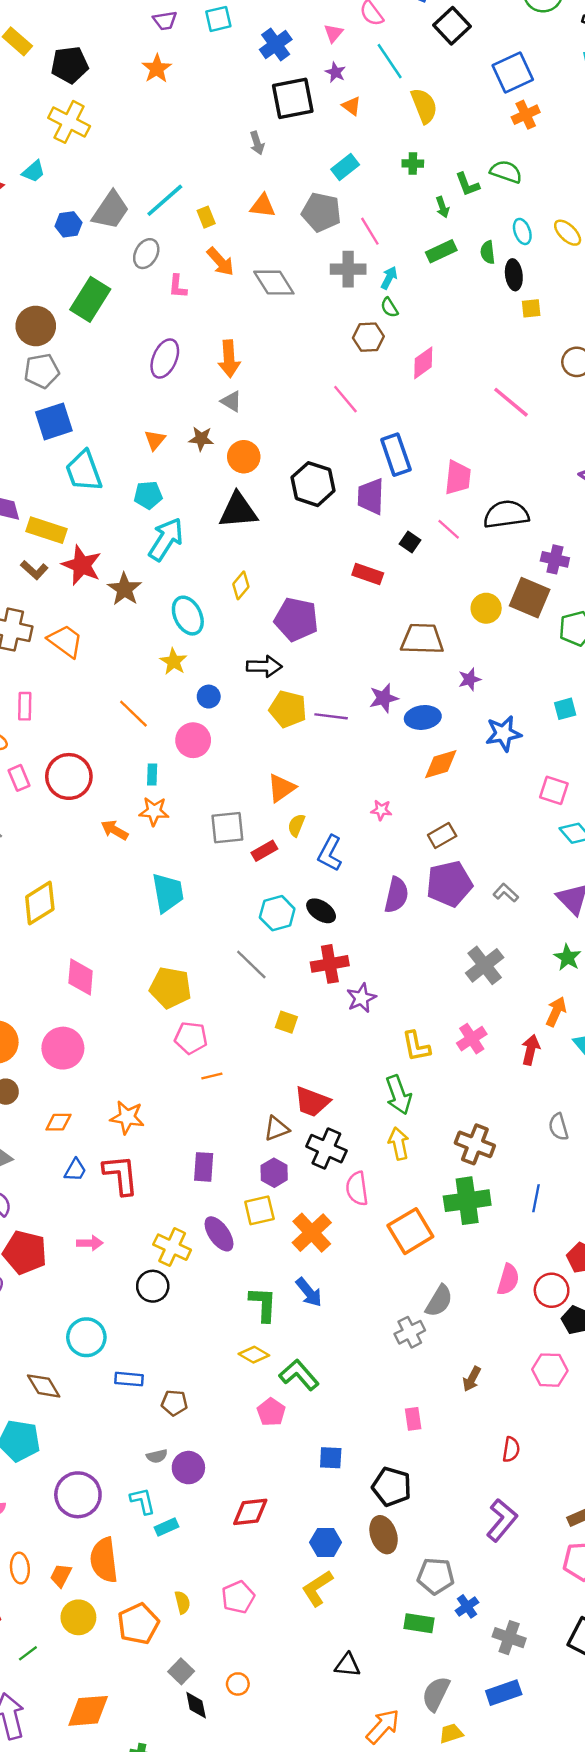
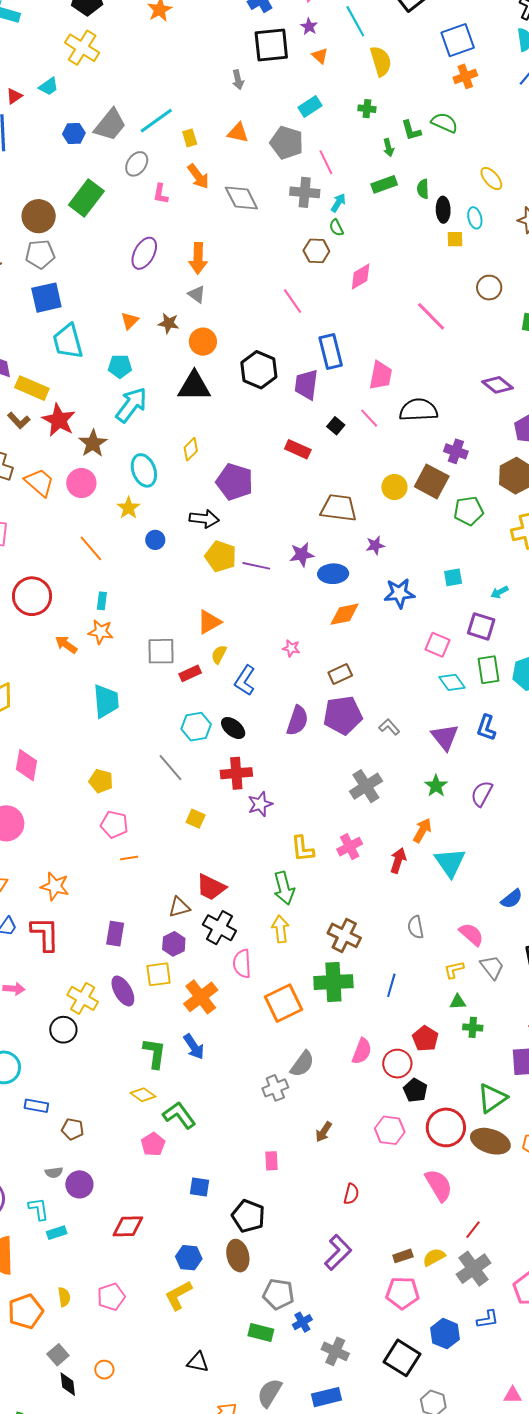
cyan ellipse: (522, 231) -> (475, 218), moved
pink circle: (193, 740) -> (81, 483), moved
yellow pentagon: (170, 988) -> (101, 781), size x0.7

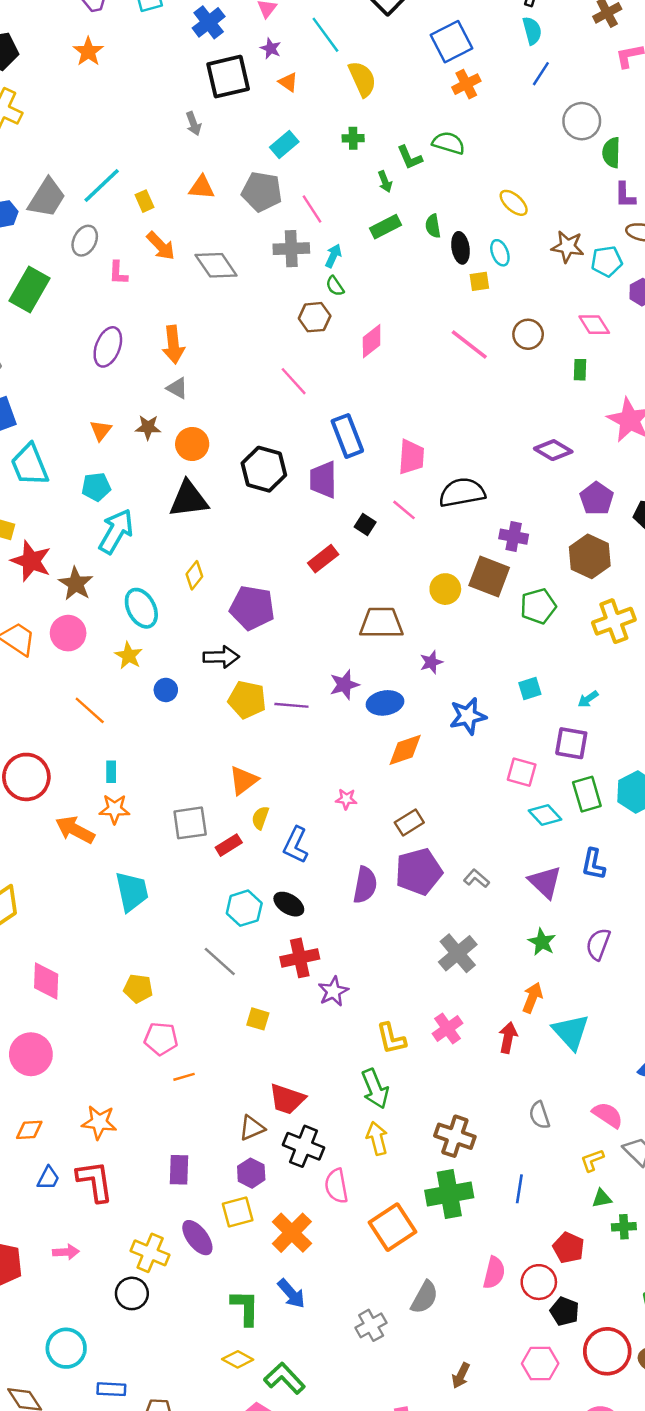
pink line: (431, 316) -> (469, 344), moved
red rectangle: (298, 449) -> (323, 559), turned -55
orange arrow: (66, 645) -> (75, 830), size x1.4
gray cross: (275, 1088) -> (371, 1325), moved

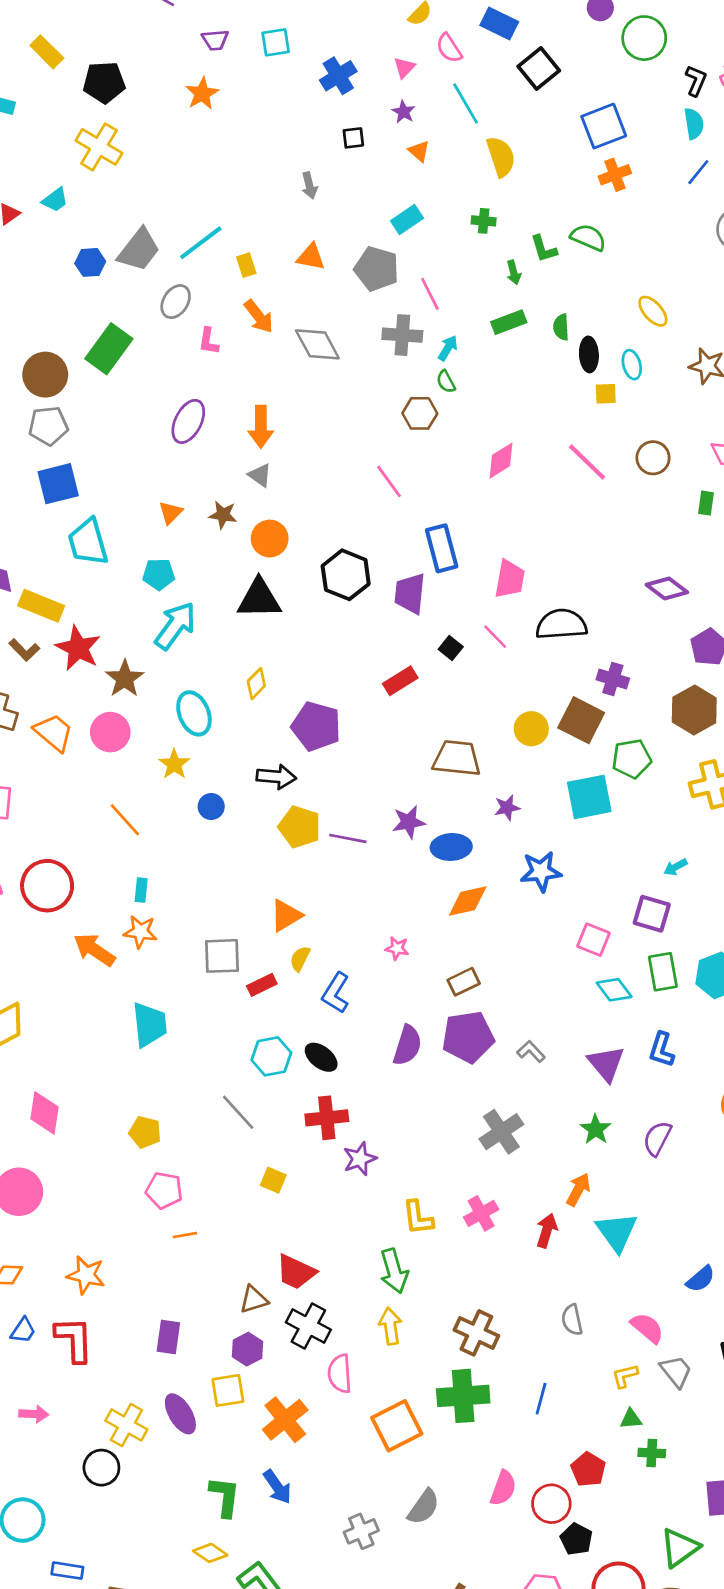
black square: (228, 77) -> (353, 138), size x0.5
pink diamond: (372, 341) -> (501, 461), moved
cyan square: (530, 689) -> (589, 797), moved, size x1.8

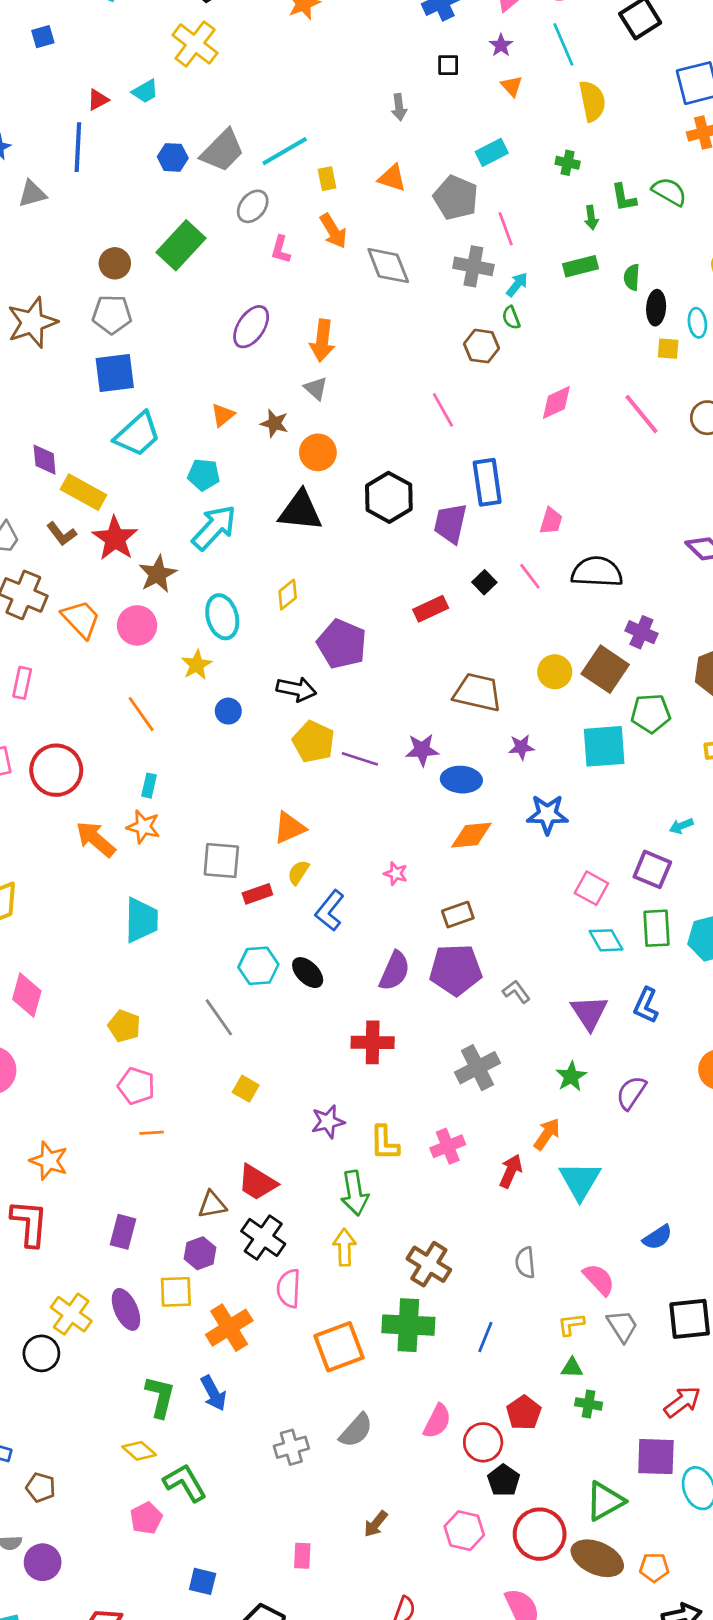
brown circle: (45, 375) -> (115, 263), size x0.7
cyan trapezoid: (88, 542) -> (137, 434), turned -123
pink trapezoid: (510, 579) -> (551, 521), size x0.7
red cross: (327, 1118) -> (373, 1042), moved
purple star: (360, 1159) -> (328, 1122), moved

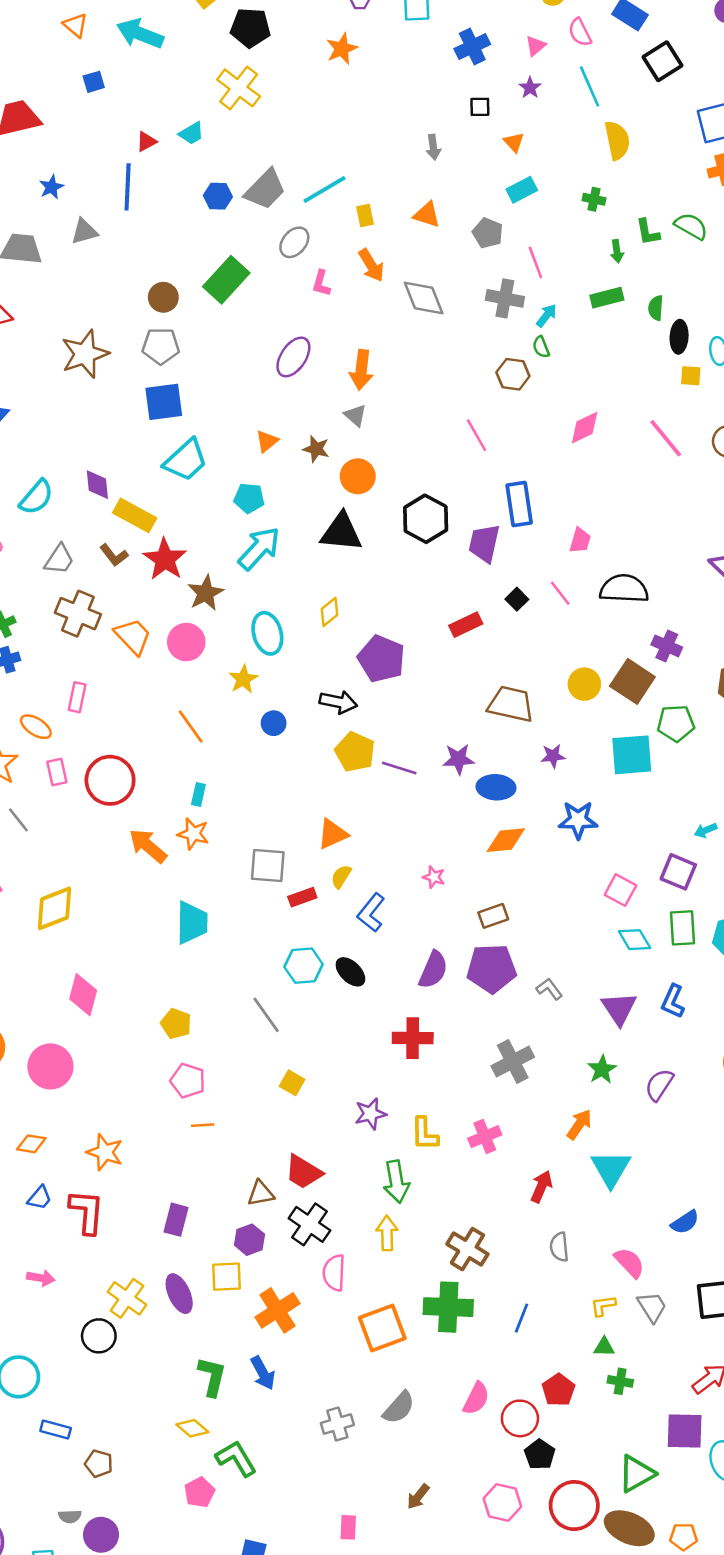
orange triangle: (512, 86) -> (514, 142), moved
gray pentagon: (456, 198) -> (488, 233), size x0.7
red arrow: (511, 1171) -> (541, 1187), moved

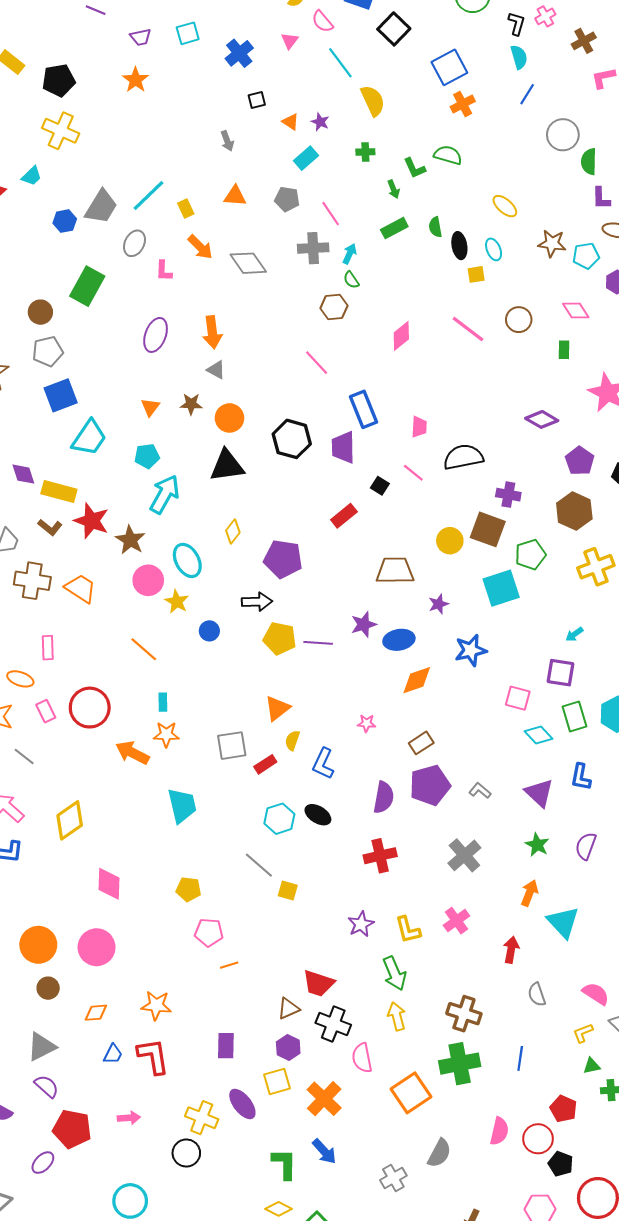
purple star: (530, 88) -> (320, 122), moved
pink circle: (186, 642) -> (148, 580), moved
yellow square: (292, 1083) -> (288, 891), moved

